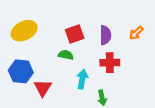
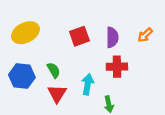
green semicircle: (66, 55) -> (54, 70), moved, turned 48
red triangle: (43, 88) -> (57, 94), moved

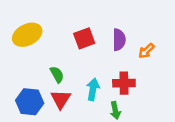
orange arrow: (145, 35) -> (146, 51), moved
red cross: (117, 67) -> (124, 83), moved
blue hexagon: (22, 76) -> (30, 102), moved

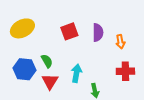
orange arrow: (146, 51) -> (120, 42), turned -56
red cross: (124, 83) -> (125, 71), moved
blue hexagon: (30, 102) -> (24, 69), moved

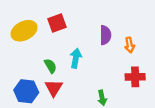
red square: (69, 31) -> (57, 23), moved
blue hexagon: (24, 69) -> (26, 91), moved
cyan arrow: (76, 73) -> (76, 58), moved

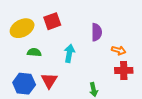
orange arrow: (130, 45) -> (119, 50), moved, turned -64
green semicircle: (50, 66) -> (34, 52), moved, turned -56

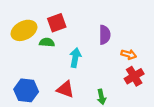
green semicircle: (34, 52) -> (47, 42), moved
red cross: (124, 70) -> (134, 76), turned -30
red triangle: (49, 81) -> (65, 89), moved, turned -42

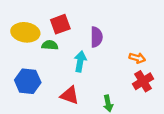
yellow ellipse: (24, 30) -> (25, 32), turned 35
purple semicircle: (105, 35) -> (96, 37), moved
blue hexagon: (26, 90) -> (28, 81), moved

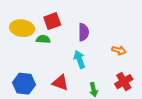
cyan arrow: (80, 61) -> (79, 59), moved, turned -30
blue hexagon: (28, 81) -> (24, 84), moved
red cross: (143, 81) -> (124, 82), moved

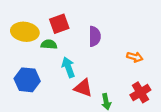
cyan arrow: (79, 59) -> (68, 67), moved
red triangle: (60, 83) -> (83, 88), moved
blue hexagon: (24, 84) -> (27, 80), moved

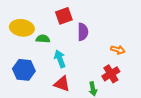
red square: (59, 24) -> (64, 16), moved
red triangle: (83, 88) -> (62, 84), moved
red cross: (140, 92) -> (111, 74), moved

